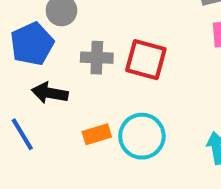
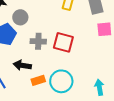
black arrow: (50, 93) -> (22, 65), moved

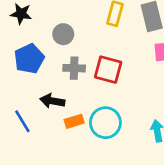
gray circle: (20, 17) -> (63, 34), moved

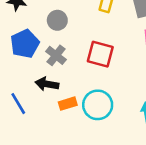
gray cross: (74, 68) -> (56, 55), moved, turned 36

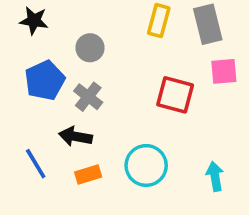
red square: (100, 54) -> (175, 95), moved
orange rectangle: (68, 104) -> (88, 175), moved

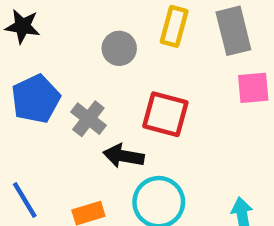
gray circle: (90, 48) -> (119, 48), moved
red square: (175, 95) -> (165, 114), moved
black arrow: (76, 136) -> (124, 156), moved

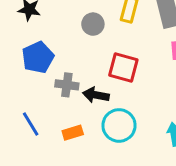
gray cross: (88, 119) -> (67, 85), moved, turned -30

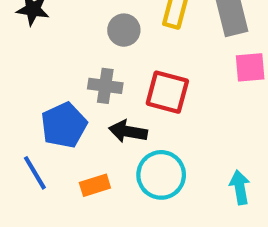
blue pentagon: (38, 57) -> (64, 125), moved
gray cross: (67, 85) -> (105, 86), moved

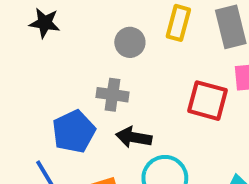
red square: (167, 92) -> (208, 101), moved

